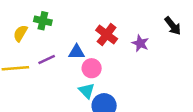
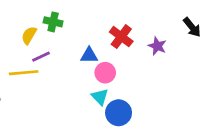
purple line: (47, 59) -> (41, 57), moved

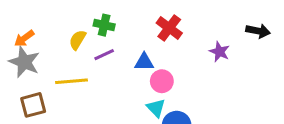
black arrow: (192, 27) -> (258, 31), turned -40
red cross: (121, 37) -> (169, 28), moved
purple line: (41, 57) -> (104, 55), moved

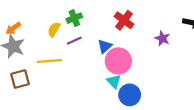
green cross: (104, 25) -> (74, 18), turned -35
blue triangle: (144, 62) -> (105, 46), turned -42
pink circle: (162, 81) -> (118, 61), size x1.5

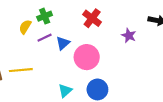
blue triangle: (105, 46) -> (63, 43), moved
yellow line: (49, 61) -> (21, 70), moved
cyan triangle: (114, 81) -> (65, 91), moved, turned 32

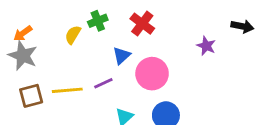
red cross: (92, 18) -> (142, 24), moved
purple line: (45, 38) -> (103, 83), moved

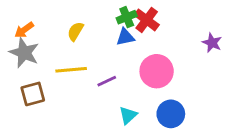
green cross: (98, 21) -> (127, 17), moved
blue triangle: (121, 56) -> (125, 37), moved, turned 30
yellow line: (67, 90) -> (71, 70), moved

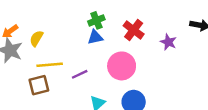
red cross: (147, 20) -> (134, 30), moved
yellow semicircle: (75, 31) -> (36, 38), moved
brown square: (33, 94) -> (39, 85), moved

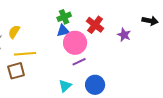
pink circle: (122, 66) -> (75, 43), moved
purple line: (80, 74) -> (79, 62), moved

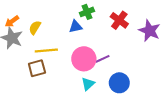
blue triangle: (63, 31) -> (75, 27), moved
purple star: (124, 35) -> (150, 31), size x1.5
pink circle: (75, 43) -> (84, 59), moved

